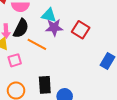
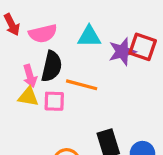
purple star: (54, 28) -> (122, 52), moved
pink square: (15, 60) -> (54, 101), moved, turned 32

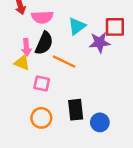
cyan triangle: (89, 36) -> (77, 26), turned -48
red square: (143, 47) -> (115, 27), moved, turned -30
pink square: (54, 101) -> (42, 83), moved

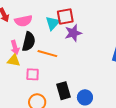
red square: (115, 27) -> (65, 16), moved

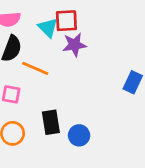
cyan triangle: (53, 23) -> (48, 28), turned -35

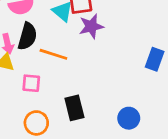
blue circle: (79, 135) -> (129, 118), moved

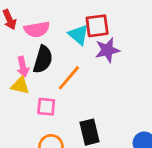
orange line: (53, 54) -> (69, 78), turned -68

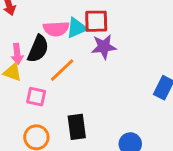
pink semicircle: (37, 29) -> (56, 29), moved
cyan triangle: (78, 35) -> (77, 28), turned 50

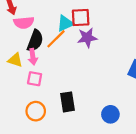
pink semicircle: (56, 29) -> (24, 23), moved
pink arrow: (17, 54) -> (33, 57), moved
orange line: (62, 70) -> (56, 39), moved

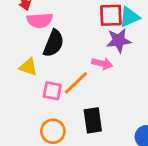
cyan triangle: (65, 23) -> (129, 17), moved
orange line: (56, 39) -> (76, 83), moved
pink arrow: (33, 57) -> (102, 64), moved, turned -70

